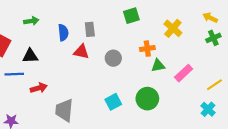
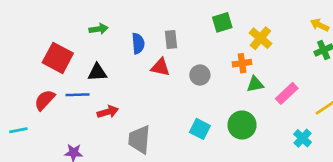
yellow cross: (173, 28) -> (260, 38), moved
cyan square: (113, 102) -> (200, 129), turned -35
cyan cross: (208, 109) -> (303, 138), moved

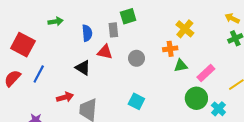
green square: (222, 22) -> (128, 16), moved
black triangle: (97, 72) -> (83, 68), moved, turned 35
blue line: (78, 95) -> (39, 74), turned -60
red arrow: (108, 112) -> (65, 97), moved
green circle: (242, 125) -> (196, 98), moved

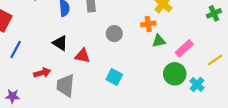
red triangle: (105, 52) -> (82, 56), moved

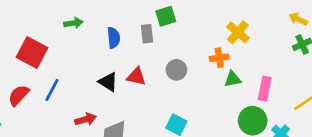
pink rectangle: (184, 48) -> (265, 89), turned -36
red triangle: (82, 56) -> (136, 77), moved

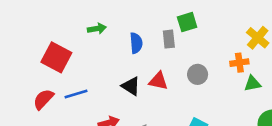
blue line: (52, 90) -> (76, 94), turned 45

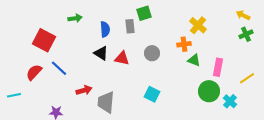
green triangle: (252, 84) -> (194, 60), turned 32
black triangle: (131, 86) -> (101, 53), moved
blue line: (76, 94) -> (59, 68), turned 60

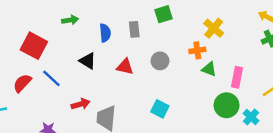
green square: (144, 13) -> (163, 14), moved
black triangle: (101, 53) -> (88, 61), moved

